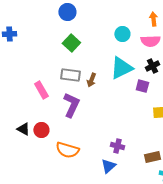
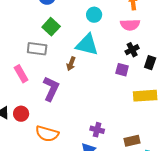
cyan circle: (122, 34) -> (94, 15), moved
cyan triangle: (121, 68) -> (87, 45), moved, turned 40
gray rectangle: (70, 75) -> (37, 49), moved

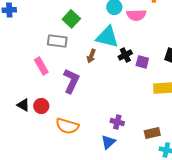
pink semicircle: (130, 25) -> (136, 15), moved
black cross: (132, 50) -> (125, 55), moved

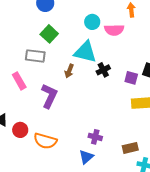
purple square: (142, 62) -> (131, 78), moved
red circle: (41, 106) -> (20, 130), moved

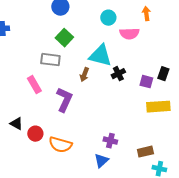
cyan circle: (92, 22) -> (108, 18), moved

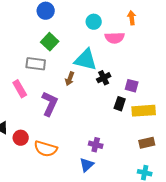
black rectangle: (163, 74) -> (120, 104), moved
brown rectangle: (145, 152) -> (147, 143), moved

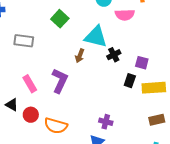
gray rectangle: (36, 64) -> (24, 41), moved
pink rectangle: (20, 89) -> (30, 84), moved

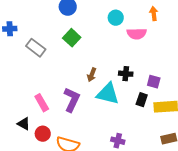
cyan triangle: (96, 37) -> (108, 94), moved
gray rectangle: (24, 41) -> (36, 48), moved, turned 30
black cross: (114, 55) -> (126, 74), turned 32

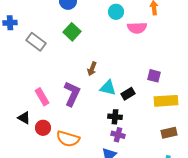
black cross: (126, 74) -> (115, 117), moved
cyan triangle: (108, 94) -> (108, 88), size x0.7
black rectangle: (142, 100) -> (128, 94), moved, turned 40

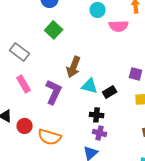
gray rectangle: (36, 42) -> (20, 52), moved
brown arrow: (92, 69) -> (74, 67), size x1.5
pink rectangle: (42, 97) -> (24, 84), moved

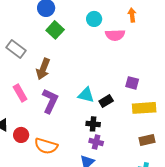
green square: (54, 30) -> (55, 30), moved
gray rectangle: (20, 52) -> (16, 49), moved
brown arrow: (74, 67) -> (43, 69), moved

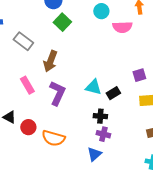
purple square: (132, 83) -> (139, 75), turned -32

